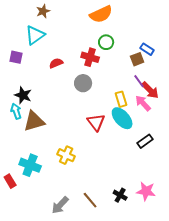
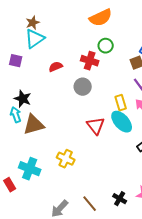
brown star: (43, 11) -> (33, 23), moved

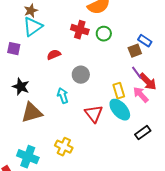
red cross: (90, 61) -> (80, 30), moved
cyan arrow: (16, 115) -> (63, 96), moved

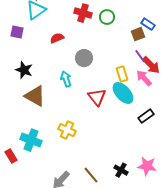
brown triangle: (32, 113) -> (35, 96), turned 45

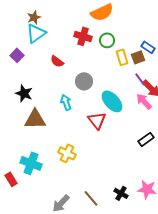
purple square: (17, 32) -> (17, 55), turned 32
red semicircle: (57, 38) -> (57, 61), turned -120
yellow rectangle: (122, 74) -> (122, 57), moved
cyan ellipse: (123, 93) -> (112, 101), moved
brown triangle: (35, 96) -> (35, 119), turned -30

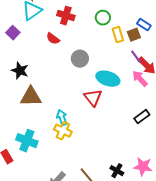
red cross: (83, 36) -> (66, 16), moved
cyan ellipse: (112, 101) -> (108, 79), turned -30
cyan arrow: (66, 102) -> (62, 118), moved

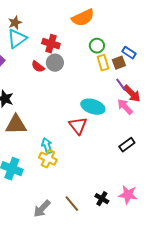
green circle: (103, 18) -> (97, 46), moved
gray circle: (80, 59) -> (55, 63), moved

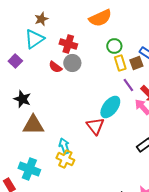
brown star: (15, 23) -> (41, 19), moved
purple line: (121, 85) -> (128, 85), moved
cyan ellipse: (93, 107) -> (110, 107), turned -70

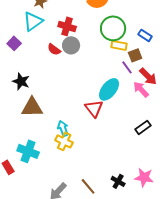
green circle: (114, 46) -> (113, 28), size x1.6
yellow rectangle: (120, 63) -> (119, 45), turned -63
brown square: (136, 63) -> (135, 55), moved

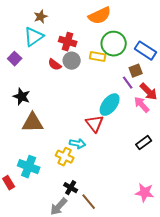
blue rectangle: (145, 35) -> (146, 51), size x1.5
yellow rectangle: (119, 45) -> (98, 57), moved
cyan arrow: (63, 128) -> (78, 144), moved, turned 119
black cross: (118, 181) -> (71, 188), moved

